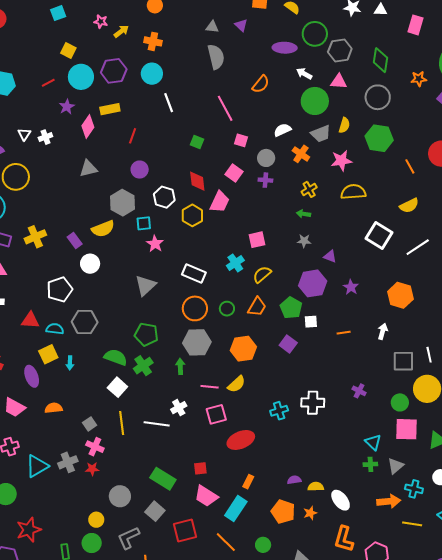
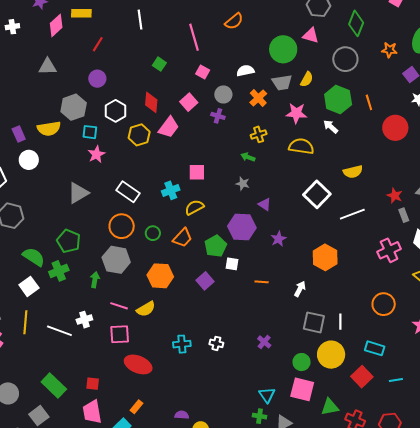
white arrow: (304, 74) -> (331, 127), moved
orange line: (410, 166) -> (369, 102), moved
white cross: (313, 403) -> (216, 343), size x0.6
red ellipse: (241, 440) -> (138, 364), turned 32
pink trapezoid: (206, 496) -> (92, 412), turned 35

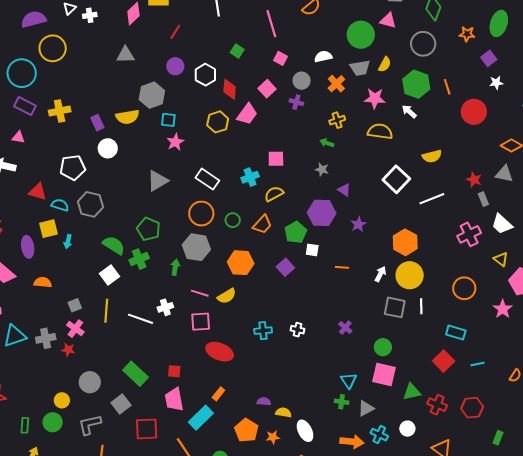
white hexagon: (116, 111) -> (205, 75), moved
yellow circle: (331, 355) -> (410, 275), moved

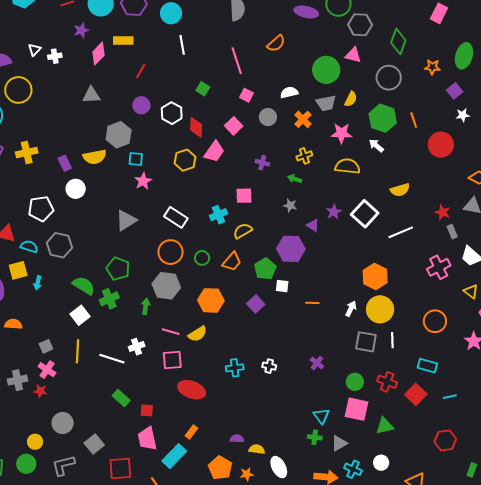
purple cross: (296, 102) -> (262, 163), moved
purple star: (358, 224) -> (334, 212), moved
green rectangle: (135, 374) -> (121, 398), moved, size x0.7
red cross: (437, 405) -> (387, 382), moved

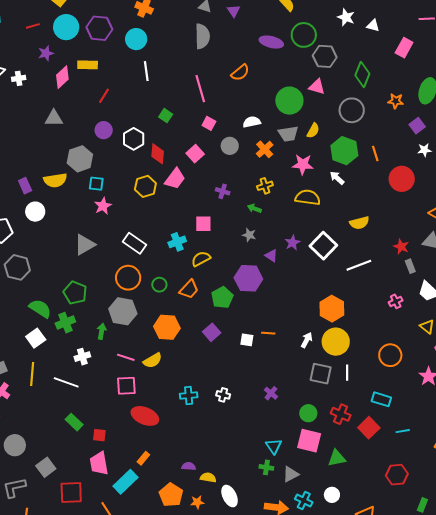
pink cross: (439, 267) -> (396, 301), size x0.6
white square: (282, 286) -> (247, 340), moved
white cross: (137, 347) -> (82, 357), moved

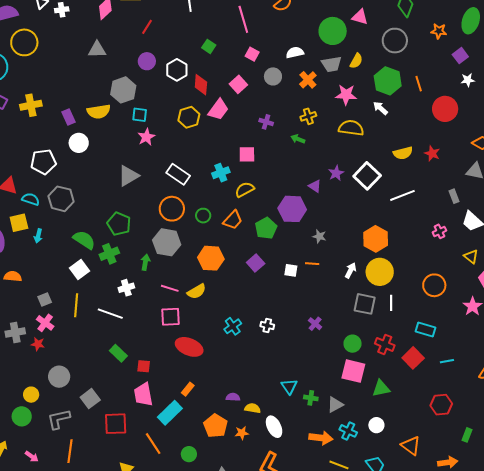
gray star: (249, 235) -> (319, 236), moved
red star: (401, 247) -> (432, 153), moved
cyan cross: (189, 395) -> (233, 326), turned -30
cyan triangle: (274, 446) -> (289, 387), moved

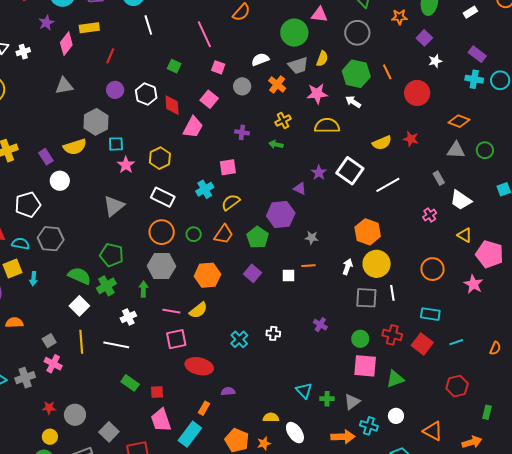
yellow hexagon: (189, 117) -> (160, 158), moved
red star: (38, 344) -> (49, 408), moved
purple semicircle: (233, 397) -> (228, 391), moved

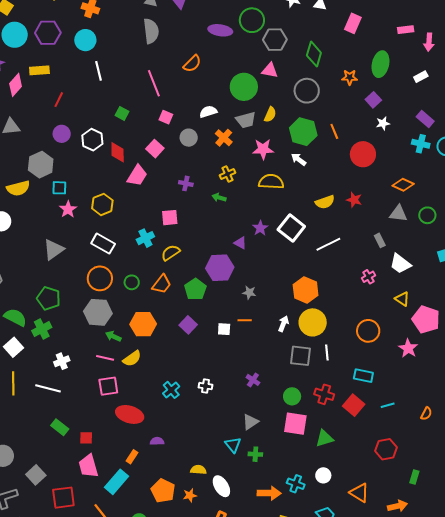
green arrow: (143, 289) -> (113, 336), moved, turned -70
gray triangle: (352, 402) -> (250, 422), moved

